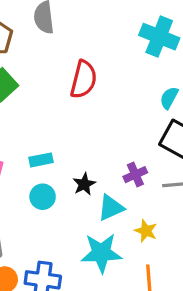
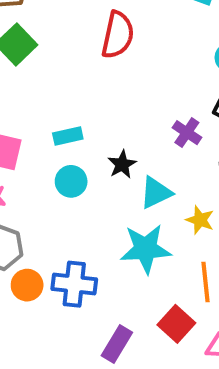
purple cross: (135, 175) -> (187, 133), moved, turned -30

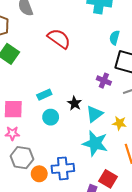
red semicircle: (118, 35) -> (59, 39), turned -55
cyan star: (146, 249) -> (95, 143), turned 30
red square: (176, 324) -> (108, 179), moved

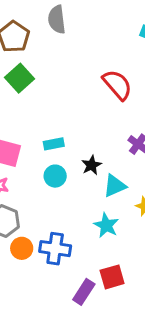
red semicircle: (59, 39) -> (117, 85), moved
cyan star: (95, 143) -> (106, 225), size x0.7
red square: (108, 179) -> (112, 277), turned 30

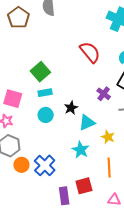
green square: (20, 78) -> (40, 72), moved
blue cross: (55, 249) -> (45, 165), turned 35
purple rectangle: (84, 292) -> (64, 196), turned -42

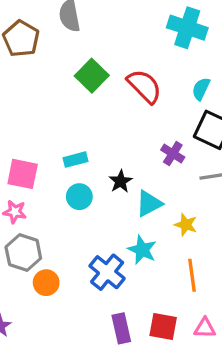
green square: (40, 72) -> (92, 76), moved
blue cross: (45, 165) -> (107, 272), moved
red square: (84, 186) -> (163, 327), moved, turned 30

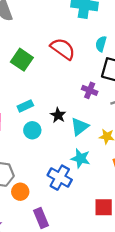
green square: (92, 76) -> (22, 60), moved
purple rectangle: (121, 328) -> (41, 218), moved

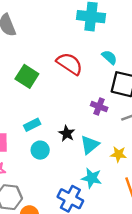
cyan semicircle: (101, 44) -> (109, 57), turned 119

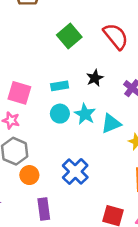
black star: (67, 133) -> (95, 78), moved
cyan star: (92, 178) -> (85, 114), moved

